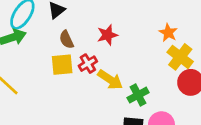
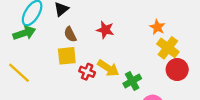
red star: (107, 35) -> (105, 30), turned 30
red cross: (88, 64) -> (87, 72), moved, turned -35

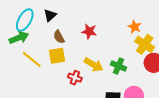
red cross: (87, 72) -> (75, 78), moved
yellow line: (19, 73) -> (32, 59), moved
green cross: (132, 81) -> (118, 66), moved, turned -35

